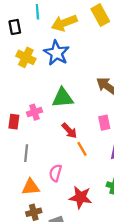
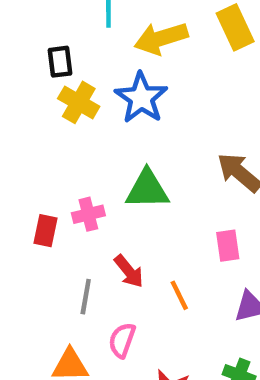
black rectangle: (15, 27) -> (60, 62), moved
red arrow: (69, 131) -> (129, 271), moved
gray line: (26, 153) -> (86, 297), moved

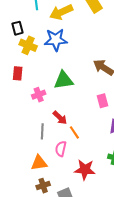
blue star: (141, 98) -> (56, 40), turned -30
red rectangle: (45, 231) -> (18, 73), moved
orange line: (179, 295) -> (74, 132), moved

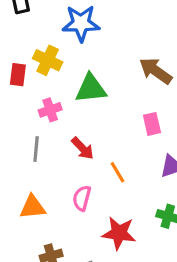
yellow cross: (28, 45) -> (48, 60), moved
gray line: (42, 131) -> (36, 149), moved
orange line: (74, 132) -> (117, 172), moved
orange triangle: (39, 163) -> (33, 207), moved

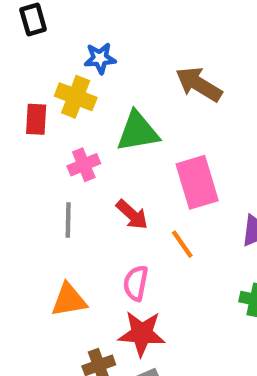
blue star: (81, 23) -> (100, 58), moved, size x0.6
brown arrow: (156, 71) -> (199, 84), moved
pink rectangle: (152, 124) -> (197, 182), moved, size x1.6
red star: (119, 233) -> (142, 334), moved

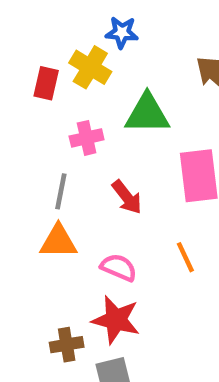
orange line: (182, 244) -> (185, 257), moved
pink semicircle: (136, 283) -> (119, 267), turned 92
orange triangle: (69, 300) -> (58, 241), moved

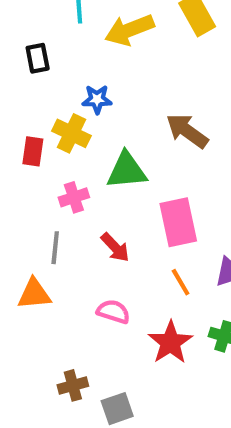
orange triangle: (58, 241) -> (34, 294), moved
orange line: (185, 257) -> (181, 282), moved
red star: (116, 320) -> (170, 342), moved, turned 30

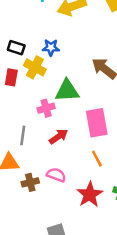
black rectangle: (38, 58) -> (16, 48), moved, turned -63
pink cross: (74, 197) -> (46, 108), moved
red arrow: (115, 247) -> (59, 137), turned -84
brown cross: (73, 385) -> (30, 182), moved

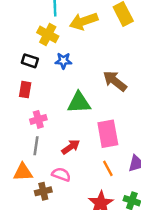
yellow cross: (35, 67) -> (48, 34), moved
pink cross: (46, 108) -> (38, 119), moved
pink semicircle: (56, 175) -> (61, 174), moved

